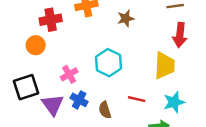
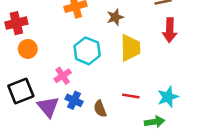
red cross: (51, 20) -> (16, 23), moved
cyan hexagon: (108, 63) -> (87, 51), moved
yellow trapezoid: (165, 65) -> (130, 48), moved

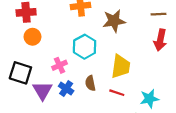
brown star: (115, 17) -> (114, 21), size x1.5
yellow trapezoid: (130, 48) -> (121, 66), moved
black square: (21, 91) -> (20, 73), turned 30
brown semicircle: (100, 109) -> (90, 83), moved

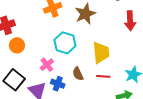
black square: (20, 73) -> (14, 80), turned 35

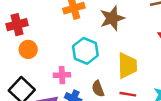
pink cross: (47, 65) -> (62, 75), turned 32

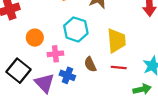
orange circle: (28, 49) -> (35, 38), moved

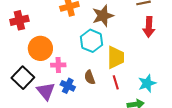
cyan hexagon: (76, 29) -> (92, 41), moved
orange circle: (35, 38) -> (40, 48), size x1.5
red line: (119, 67) -> (116, 82), turned 64

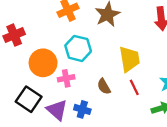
cyan hexagon: (92, 41) -> (78, 48), moved
blue cross: (68, 86) -> (82, 109), moved

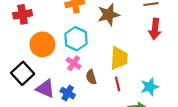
pink cross: (66, 78) -> (74, 63), moved, turned 32
purple triangle: (57, 110) -> (45, 89), turned -30

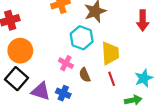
cyan hexagon: (76, 39) -> (82, 38), moved
orange circle: (42, 44) -> (20, 51), moved

